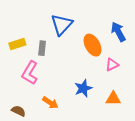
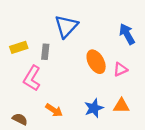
orange ellipse: (93, 45) -> (96, 62), moved
blue star: (83, 88) -> (94, 108), moved

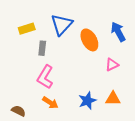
yellow rectangle: (19, 47) -> (27, 29), moved
orange ellipse: (96, 62) -> (89, 40), moved
pink L-shape: (32, 78) -> (45, 77), moved

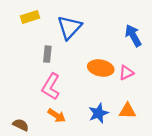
yellow rectangle: (27, 29) -> (30, 17), moved
orange ellipse: (89, 40) -> (101, 68), moved, turned -50

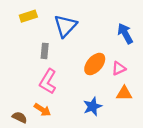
orange ellipse: (101, 68) -> (95, 64), turned -60
orange triangle: (127, 111) -> (124, 93), moved
orange arrow: (57, 116) -> (42, 110), moved

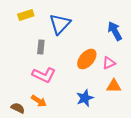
pink L-shape: (48, 81) -> (44, 75), turned -95

